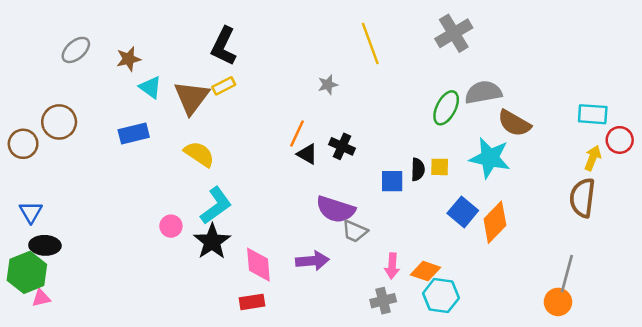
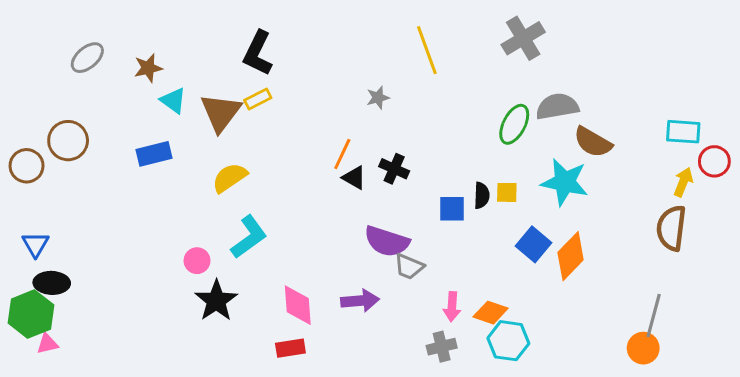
yellow semicircle: (199, 154) -> (230, 178), turned -68
black star: (212, 242) -> (216, 301), moved

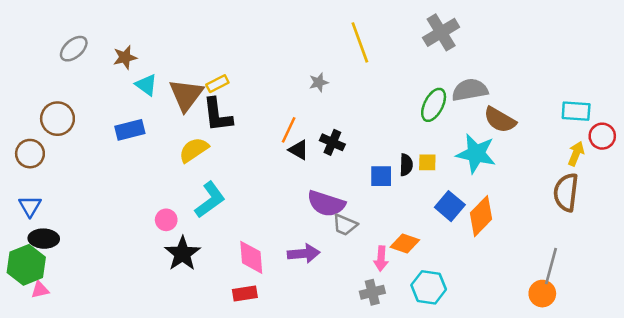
black L-shape: (258, 53) -> (217, 115), moved, turned -33
brown circle: (27, 166) -> (30, 154), moved
orange diamond: (491, 313) -> (405, 244), moved

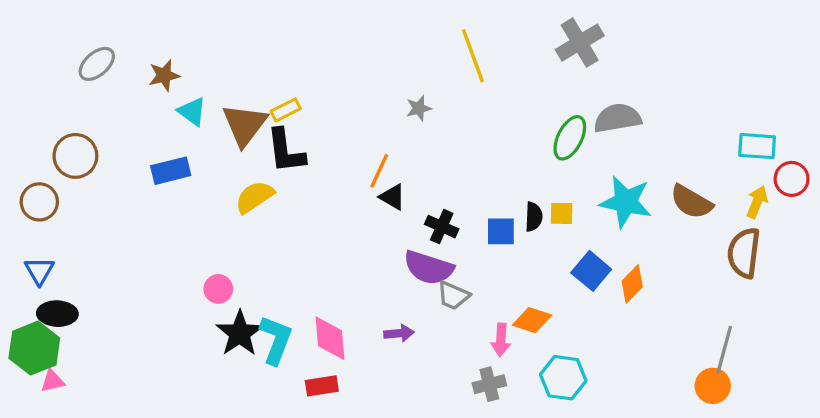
brown semicircle: (500, 120) -> (691, 202), moved
black cross: (332, 142) -> (442, 227), moved
cyan L-shape: (210, 200) -> (276, 340), moved, turned -33
orange diamond: (481, 216) -> (632, 284), size x0.7
purple arrow: (304, 254) -> (399, 333), size x0.7

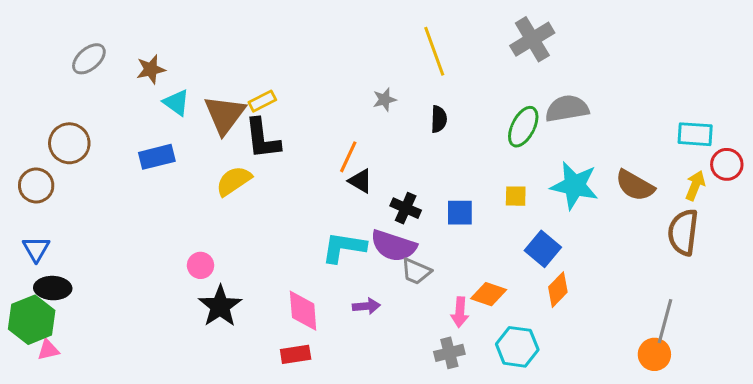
black semicircle: (534, 217) -> (439, 119), moved
orange diamond: (632, 284) -> (558, 290), moved
cyan L-shape: (276, 340) -> (344, 247), moved, turned -102

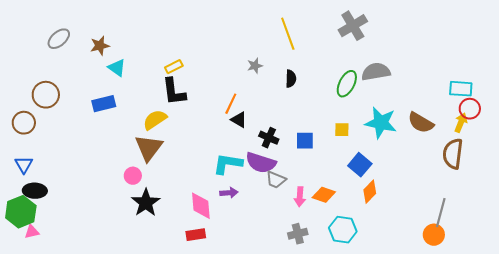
brown triangle: (225, 115) -> (149, 148), moved
red circle: (727, 164) -> (470, 109), moved
purple arrow: (366, 306) -> (229, 193), moved
pink arrow: (460, 312) -> (300, 197), moved

